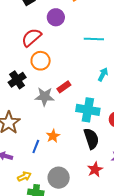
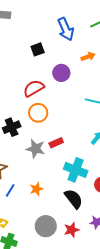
black semicircle: (91, 139) -> (74, 199), turned -30
blue line: (36, 146) -> (10, 190), moved
gray circle: (59, 178) -> (46, 226), moved

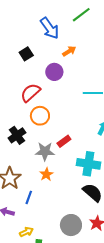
orange arrow: (88, 57) -> (69, 51), moved
orange star: (36, 189) -> (46, 174), moved

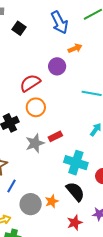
black square: (26, 54) -> (19, 28), moved, turned -32
gray star: (45, 151) -> (35, 143), turned -30
orange star: (46, 174) -> (52, 201), moved
gray circle: (71, 225) -> (31, 204), moved

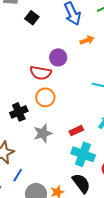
purple circle: (57, 66) -> (58, 57), moved
red semicircle: (30, 83) -> (41, 73), turned -140
red rectangle: (55, 136) -> (76, 131), moved

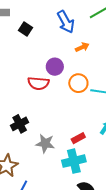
orange circle: (45, 97) -> (78, 83), moved
gray star: (43, 133) -> (45, 143), turned 30
cyan cross: (83, 154) -> (74, 161), moved, turned -30

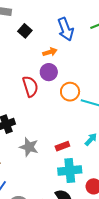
orange arrow: (82, 47) -> (50, 52), moved
red semicircle: (38, 83) -> (30, 86), turned -120
cyan cross: (74, 161) -> (70, 171), moved

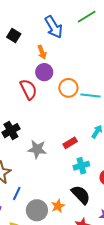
orange arrow: (50, 52) -> (42, 52), turned 96
cyan cross: (70, 171) -> (81, 166), size x0.7

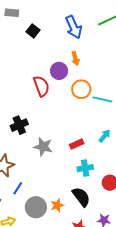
orange arrow: (42, 52) -> (75, 58), moved

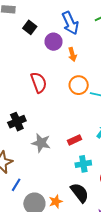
purple circle: (59, 71) -> (54, 42), moved

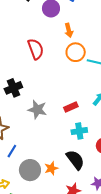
orange arrow: (72, 54) -> (69, 30), moved

